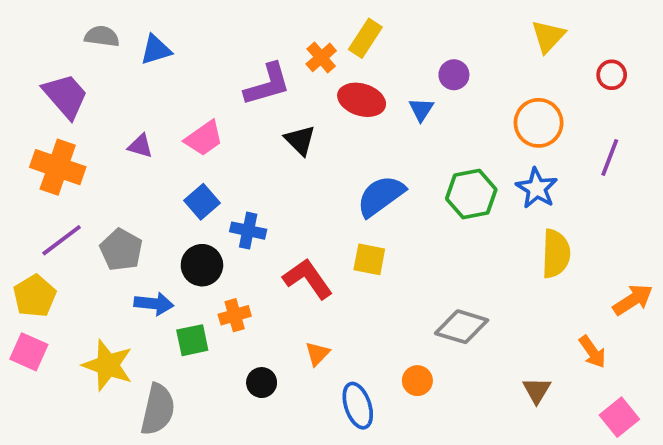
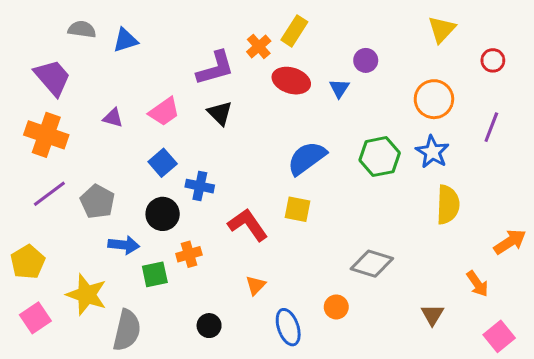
black triangle: (300, 140) -> (220, 113), moved
yellow pentagon: (35, 296) -> (28, 262), moved
pink square: (29, 352) -> (35, 318), moved, turned 32
black circle: (262, 383) -> (209, 326), moved

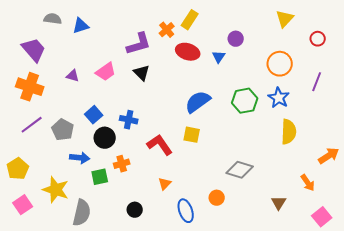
blue square: (163, 163) -> (94, 115), moved

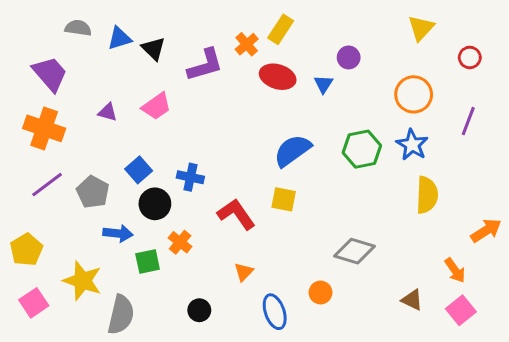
black triangle: (142, 73) -> (153, 49), moved
orange cross: (122, 164) -> (180, 242), turned -35
brown triangle: (279, 203) -> (412, 300), turned -35
pink square: (322, 217) -> (461, 310), moved

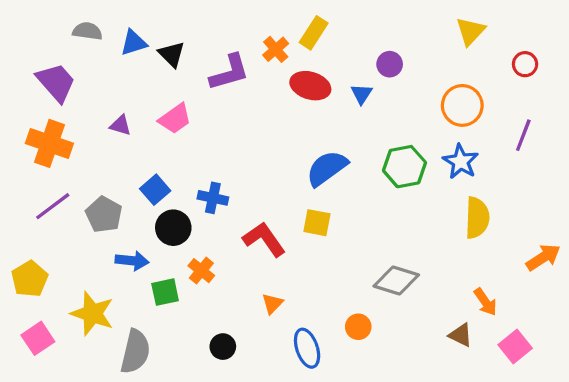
orange arrow: (455, 270) -> (485, 302), moved

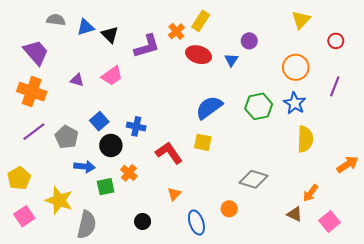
orange arrow: (485, 302) -> (310, 193), turned 72

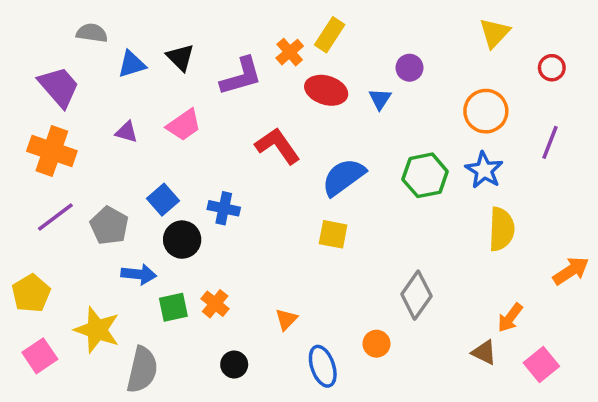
blue triangle: (86, 27) -> (132, 64), moved
red L-shape: (169, 153) -> (278, 146), moved
orange cross: (129, 173) -> (215, 304), moved
gray diamond: (253, 179) -> (416, 295), turned -72

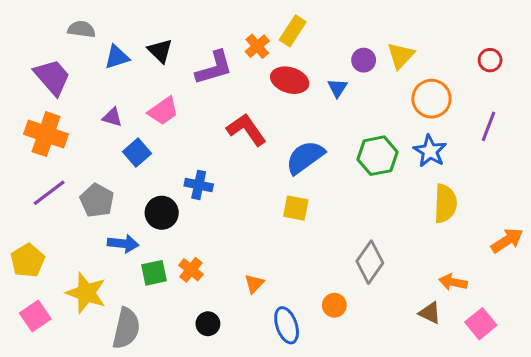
yellow triangle: (495, 33) -> (401, 55), moved
blue square: (163, 200) -> (137, 153), moved
orange arrow: (510, 318) -> (453, 282), turned 64

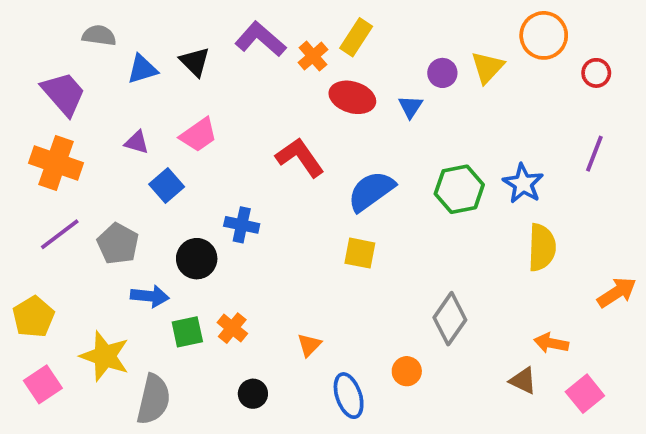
purple L-shape: (214, 68) -> (260, 39), moved, turned -123
orange circle: (431, 99) -> (544, 35), moved

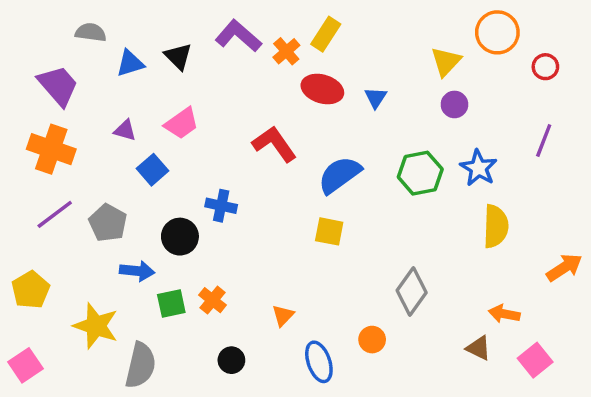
purple circle: (442, 73) -> (454, 104), moved
pink square: (43, 384) -> (26, 365), moved

